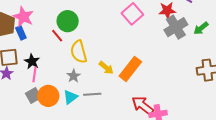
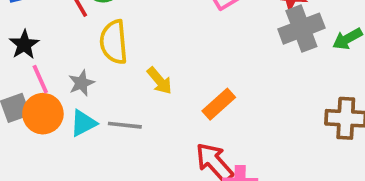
orange rectangle: (130, 69) -> (219, 104), moved, size x0.7
pink line: (34, 74) -> (40, 79), moved, turned -42
gray star: (74, 76) -> (81, 83), moved

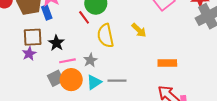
pink line: (40, 79) -> (67, 61), turned -70
yellow arrow: (159, 81) -> (139, 30), moved
orange rectangle: (219, 104) -> (167, 63), turned 48

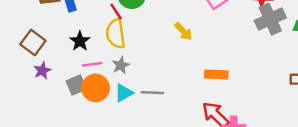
yellow semicircle: (105, 36) -> (116, 34), moved
brown square: (33, 37) -> (33, 42), moved, turned 36
purple star: (29, 54) -> (42, 71), moved

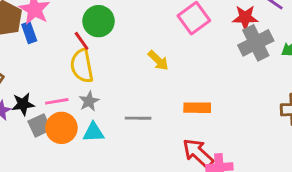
black star: (80, 41) -> (23, 104), moved, turned 30
cyan triangle: (124, 93) -> (93, 132), turned 30
gray line: (152, 93) -> (138, 118), moved

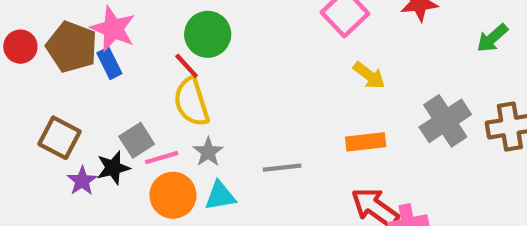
gray cross: (256, 43) -> (445, 121), moved
yellow arrow: (158, 60) -> (369, 75), moved
gray square: (40, 125) -> (137, 140), moved

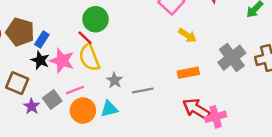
pink star: (113, 29) -> (62, 61), moved
blue rectangle: (109, 63) -> (42, 40), turned 63
gray square: (137, 140) -> (52, 100), moved
gray star: (208, 152) -> (115, 80), moved
black star: (113, 168) -> (40, 60), moved, turned -30

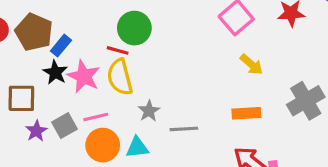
red line: (85, 38) -> (118, 50), turned -35
brown square: (17, 83) -> (21, 98), turned -30

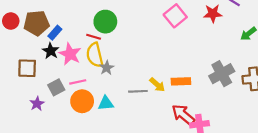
brown pentagon: (34, 32) -> (37, 23), turned -30
yellow arrow: (251, 64) -> (157, 85), moved
gray star: (149, 111) -> (107, 68), moved
purple star: (36, 131) -> (37, 104), moved

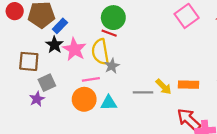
red line: (94, 37) -> (109, 33), moved
pink line: (78, 82) -> (91, 79), moved
gray square: (56, 87) -> (47, 83), moved

